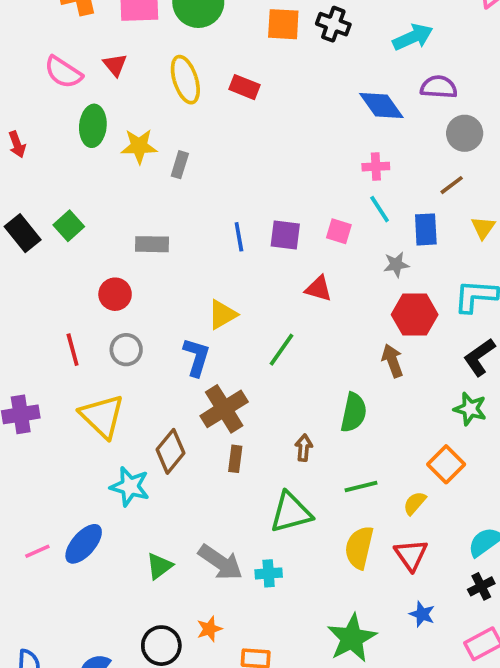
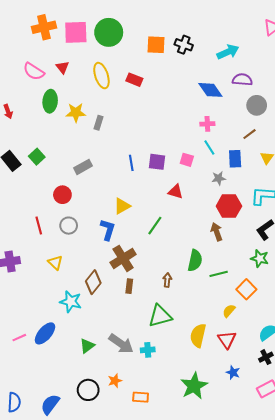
gray rectangle: (152, 244) -> (83, 167), turned -30
yellow triangle: (102, 416) -> (55, 263), size x0.6
green line: (361, 487) -> (219, 274), moved

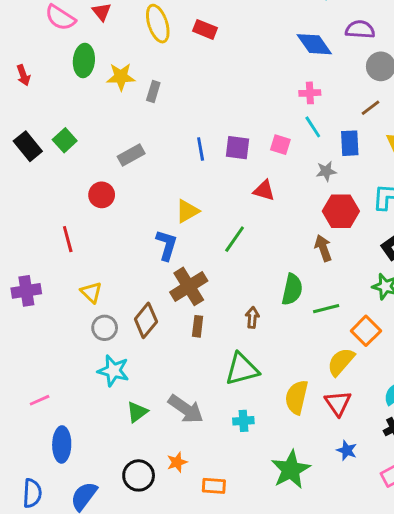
gray circle: (69, 226) -> (105, 328), moved
cyan star: (71, 302) -> (113, 371), moved
yellow semicircle: (229, 311) -> (341, 362), size x1.5
blue ellipse: (45, 333) -> (62, 444), moved, turned -40
cyan cross: (148, 350) -> (243, 421), moved

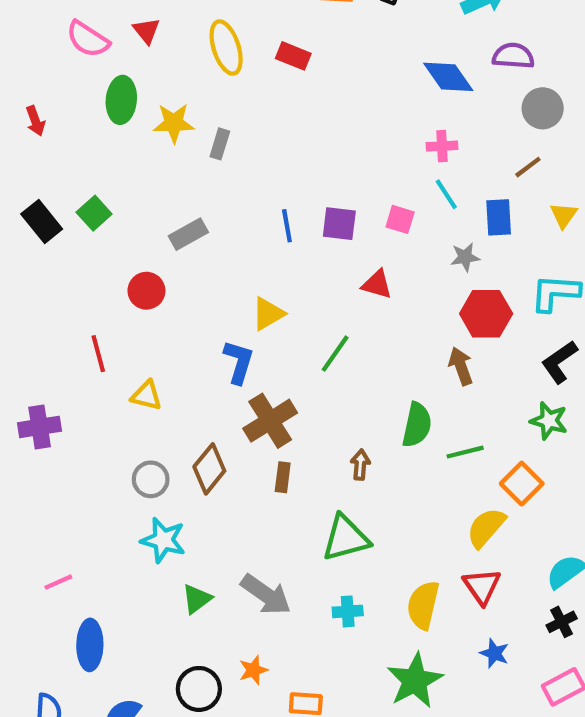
yellow triangle: (91, 292) -> (146, 395), moved, turned -30
yellow semicircle: (297, 397) -> (423, 605), moved

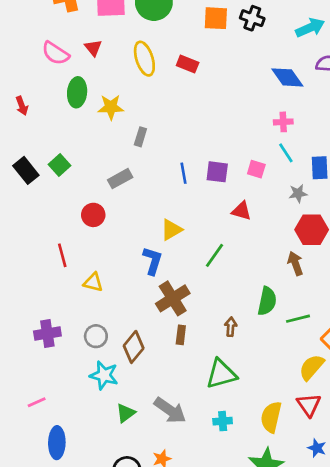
gray rectangle: (220, 144) -> (140, 137), moved
purple cross: (40, 427) -> (47, 333), moved
brown diamond: (209, 469) -> (134, 347), moved

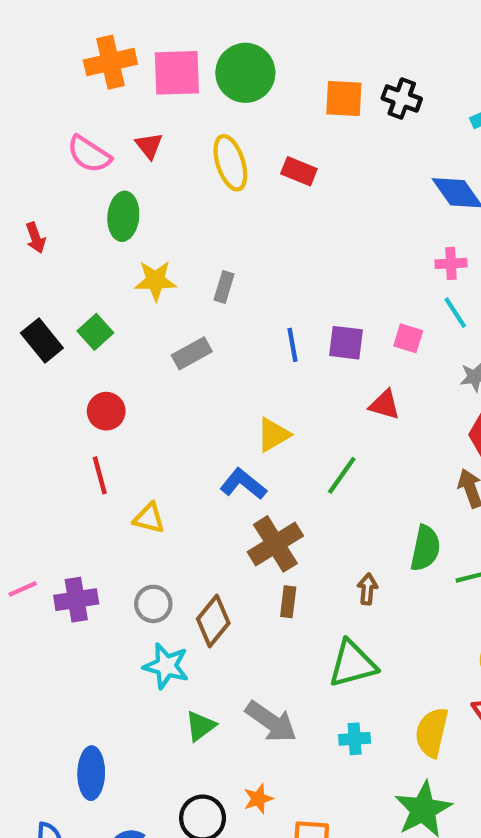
yellow star: (111, 107) -> (155, 281), moved
red circle: (93, 215) -> (106, 411), moved
blue L-shape: (153, 261) -> (243, 484), turned -68
pink line: (37, 402) -> (23, 589), moved

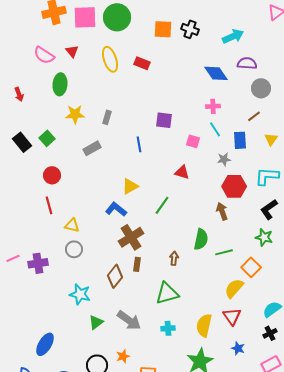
purple square: (346, 343) -> (164, 120), moved
gray circle: (153, 604) -> (74, 249), moved
brown diamond: (213, 621) -> (115, 276), moved
blue ellipse: (91, 773) -> (45, 344), turned 30

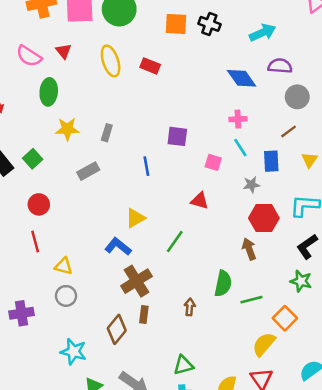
green triangle: (167, 293) -> (183, 365), moved, size x0.7

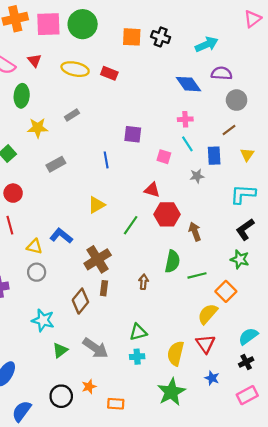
yellow ellipse: (111, 61) -> (75, 69), turned -60
gray rectangle: (107, 133) -> (72, 115), moved, turned 40
red hexagon: (264, 218) -> (167, 214), moved
blue L-shape: (118, 246) -> (61, 236), moved

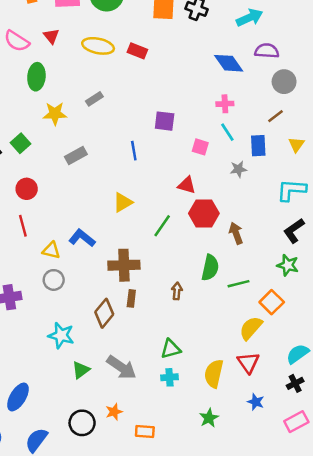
brown cross: (98, 259) -> (124, 265), turned 30
green star: (171, 392) -> (209, 418), size x0.6

